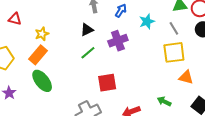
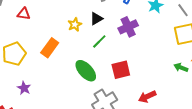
yellow star: (42, 34) -> (75, 24), moved
green ellipse: (42, 81) -> (86, 71), moved
green arrow: (164, 101) -> (181, 68), moved

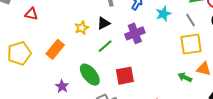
purple star: (24, 88) -> (62, 86), moved

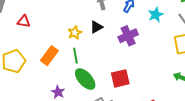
green line: (105, 46) -> (75, 56), moved, turned -56

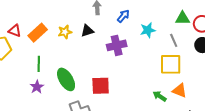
red triangle: (24, 21) -> (15, 31), moved
orange rectangle: (49, 56) -> (38, 33), moved
green line: (75, 56) -> (39, 64), moved

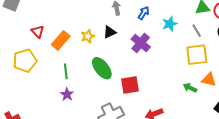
red triangle: (15, 31) -> (38, 32), moved, turned 32
purple cross: (117, 45) -> (141, 43), turned -30
green ellipse: (66, 79) -> (102, 68), moved

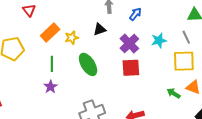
cyan star: (170, 24) -> (159, 40), moved
red triangle: (38, 32) -> (29, 10), moved
yellow star: (88, 36) -> (72, 38), moved
red square: (130, 85) -> (131, 68), moved

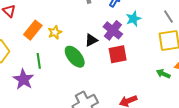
black triangle: (100, 29) -> (91, 40), moved
cyan star: (159, 40) -> (133, 19), moved
purple star: (51, 87) -> (23, 79), moved, size x1.5

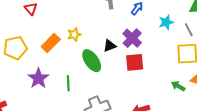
cyan star: (133, 19) -> (166, 22), moved
orange rectangle: (33, 30) -> (51, 43), moved
green line: (39, 61) -> (68, 83), moved

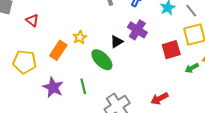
yellow pentagon: (15, 48) -> (25, 62), turned 30
red square: (135, 62) -> (171, 50), moved
green arrow: (178, 86) -> (192, 68), turned -48

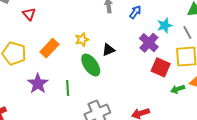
purple cross: (137, 30) -> (149, 43), moved
yellow star: (80, 37) -> (82, 40), moved
red square: (171, 50) -> (161, 67), turned 30

